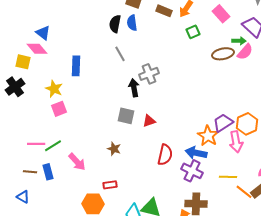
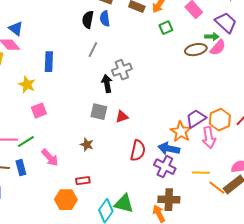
gray line: (120, 54) -> (93, 50), turned 56
pink square: (59, 109) -> (39, 111), moved

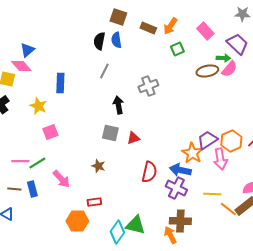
blue triangle: (16, 29) -> (27, 50), turned 42
gray cross: (122, 70) -> (148, 86), moved

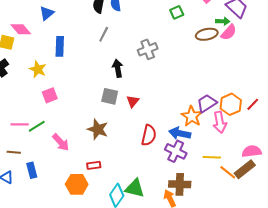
blue triangle: (27, 50) -> (47, 13), moved
red triangle: (133, 138) -> (133, 101), turned -32
brown star: (98, 166) -> (98, 129), size x1.5
blue rectangle: (32, 189) -> (32, 170), moved

